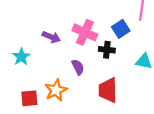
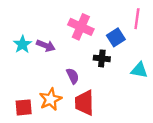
pink cross: (85, 32) -> (81, 27), moved
cyan star: (21, 57) -> (22, 44), moved
red trapezoid: (108, 90) -> (84, 103), moved

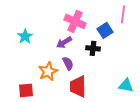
purple arrow: (46, 46) -> (64, 42), moved, turned 126
cyan triangle: (139, 70) -> (126, 85), moved
orange star: (50, 99) -> (48, 71), moved

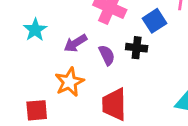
purple arrow: (64, 42) -> (75, 43), moved
purple semicircle: (68, 63) -> (107, 55), moved

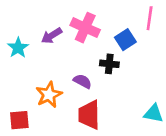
purple arrow: (75, 43) -> (52, 36), moved
purple semicircle: (107, 55) -> (82, 81), moved, turned -36

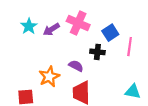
pink line: (150, 18) -> (130, 47), moved
cyan star: (18, 48) -> (29, 26), moved

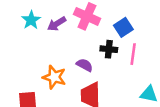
pink line: (130, 47) -> (133, 54), moved
orange star: (49, 77) -> (54, 77), turned -30

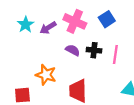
blue square: (123, 27) -> (107, 19), moved
purple semicircle: (85, 65) -> (73, 50), moved

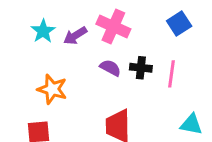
blue square: (107, 19) -> (179, 23), moved
orange star: (46, 75) -> (52, 89), moved

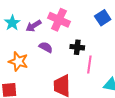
purple semicircle: (110, 68) -> (46, 47), moved
pink line: (171, 74) -> (89, 64), moved

